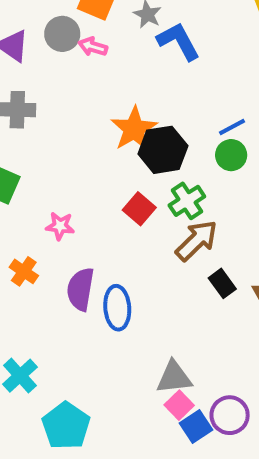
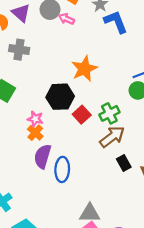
black hexagon: (163, 150) -> (60, 97), moved
orange cross: (24, 271) -> (35, 133), moved

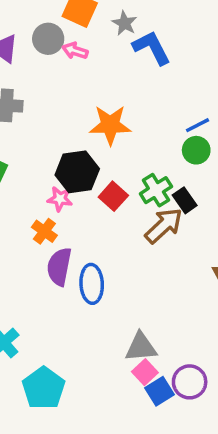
orange star: (84, 69) -> (110, 125), turned 30
pink star: (35, 119) -> (60, 199), moved
black rectangle: (124, 163) -> (185, 200), moved

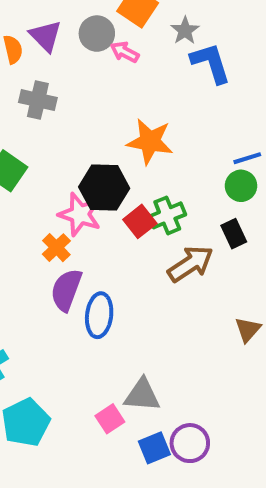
green cross: (156, 190) -> (167, 215), moved
pink star: (60, 199) -> (80, 214), size x1.5
black rectangle: (185, 200) -> (234, 234), moved
pink square: (145, 372) -> (110, 419), moved

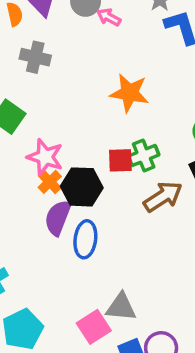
black hexagon: (104, 188) -> (82, 187), moved
pink star: (80, 214) -> (45, 157), moved
red square: (140, 221) -> (120, 160), turned 36
pink square: (110, 419) -> (94, 327), size x1.4

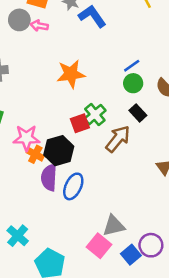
blue ellipse: (85, 239) -> (73, 186), turned 36

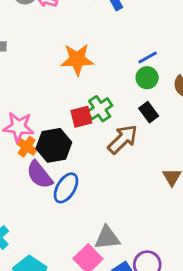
purple semicircle: (49, 178) -> (39, 175), turned -48

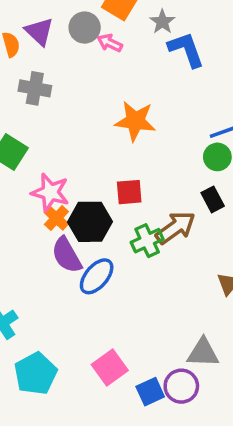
green cross: (100, 109) -> (147, 241), moved
gray triangle: (107, 238) -> (203, 353), moved

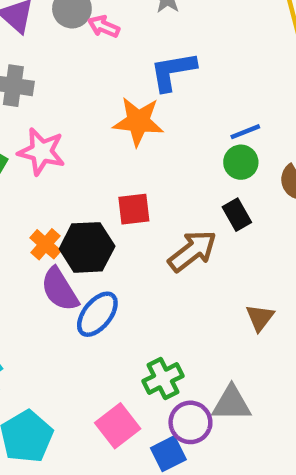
blue L-shape: (186, 49) -> (173, 71), moved, turned -78
pink star: (50, 192) -> (41, 152), moved
green cross: (147, 241) -> (163, 379), moved
purple circle: (181, 386) -> (190, 422), moved

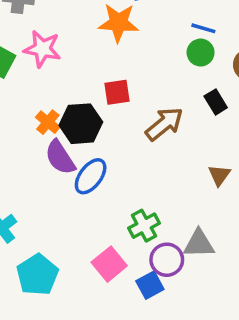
blue line: (245, 132) -> (203, 28), turned 40
black rectangle: (237, 215) -> (216, 102), moved

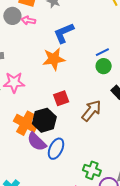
blue line: (203, 28) -> (102, 52), turned -32
orange cross: (48, 122) -> (26, 123), size x1.6
green cross: (144, 226) -> (92, 170), turned -30

